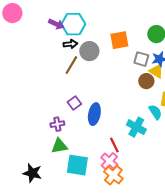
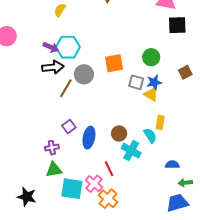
black arrow: (70, 44) -> (53, 67), moved, size x1.5
brown circle: (146, 81) -> (119, 133), moved
pink cross: (109, 161) -> (94, 184), moved

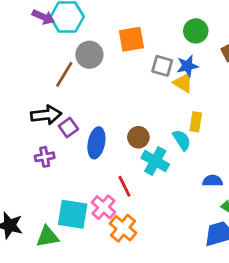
green circle: (151, 57) -> (196, 31), moved
black arrow: (53, 67) -> (46, 115), moved
green triangle: (54, 170) -> (47, 237), moved

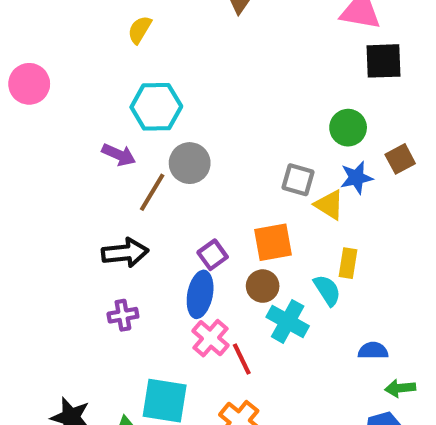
purple arrow: (43, 17) -> (119, 155), moved
orange square: (131, 39) -> (273, 242), moved
blue star: (187, 66) -> (356, 178), moved
purple square: (68, 127) -> (213, 255), moved
pink cross: (103, 207) -> (210, 338), moved

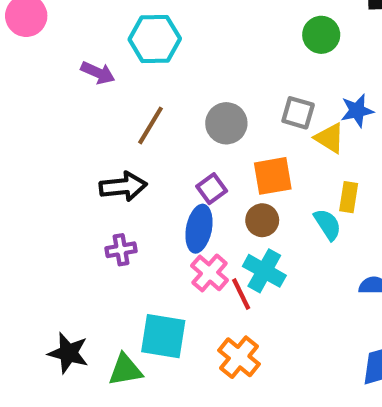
green circle: (348, 128) -> (321, 35), moved
purple arrow: (119, 155) -> (98, 73), moved
gray circle: (190, 163) -> (226, 123), moved
cyan cross: (288, 321) -> (264, 271), moved

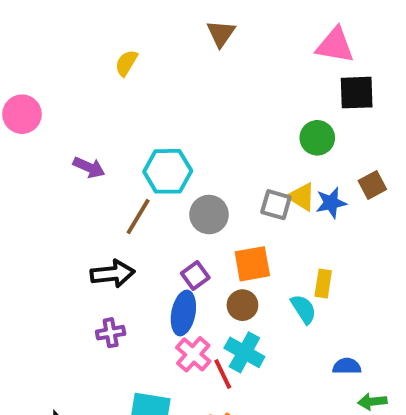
green circle: (321, 35) -> (317, 138), moved
cyan hexagon: (155, 39) -> (168, 171), moved
yellow triangle: (330, 138) -> (302, 197), moved

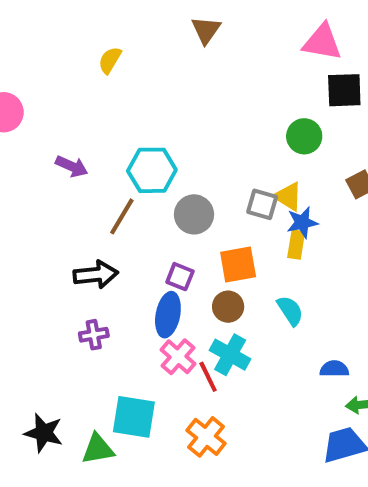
blue star: (331, 203) -> (302, 222), moved
purple square: (195, 276) -> (180, 277), turned -32
yellow rectangle: (323, 283) -> (296, 245), moved

